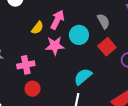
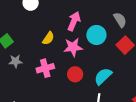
yellow semicircle: (37, 28) -> (48, 38), moved
red circle: (33, 89) -> (75, 74), moved

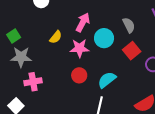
gray star: (16, 61) -> (21, 57), size x1.5
pink cross: (45, 68) -> (33, 82), moved

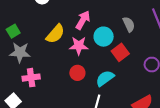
yellow semicircle: (56, 37) -> (55, 34), size x1.5
red square: (132, 51) -> (120, 52), moved

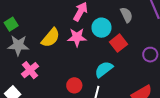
yellow semicircle: (55, 34) -> (51, 38), moved
red circle: (77, 73) -> (74, 85), moved
pink cross: (31, 78) -> (30, 70), turned -30

